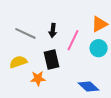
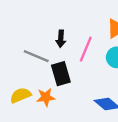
gray line: (25, 33) -> (36, 56), moved
yellow semicircle: (18, 62) -> (21, 95), moved

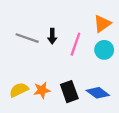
gray line: (36, 56) -> (27, 38), moved
black rectangle: (61, 74) -> (69, 92), moved

